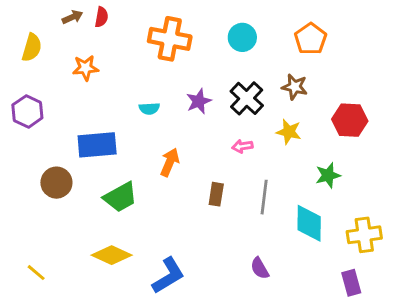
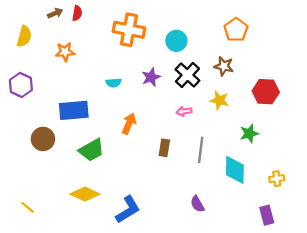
cyan circle: (242, 37) -> (176, 41), moved
yellow cross: (364, 235) -> (277, 179), size x0.6

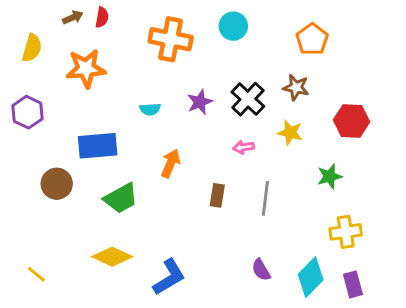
cyan circle: (176, 41) -> (233, 26), moved
orange star: (65, 52) -> (86, 68), size x1.5
cyan diamond: (235, 170) -> (311, 277), moved, turned 44
yellow cross: (277, 179) -> (346, 232), moved, size x1.5

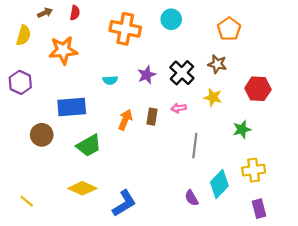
brown arrow: (73, 17) -> (45, 13), moved
brown rectangle: (217, 195) -> (152, 117), moved
cyan diamond: (311, 277) -> (219, 184), moved

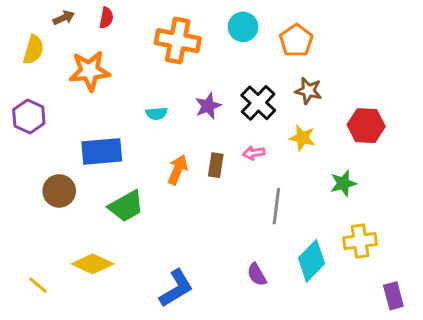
orange pentagon: (229, 29) -> (296, 41), moved
yellow diamond: (82, 188) -> (93, 264), moved
purple semicircle: (192, 198) -> (257, 275), moved
purple rectangle: (259, 209) -> (393, 296), moved

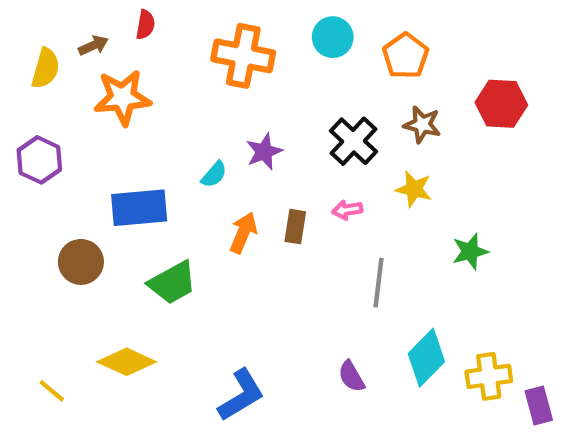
brown arrow: (64, 18) -> (93, 45), moved
purple star: (208, 106) -> (264, 152), moved
cyan semicircle: (156, 113) -> (214, 174), moved, turned -45
red hexagon: (366, 126) -> (501, 104), moved
yellow cross: (360, 241) -> (489, 376), moved

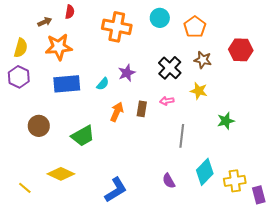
yellow semicircle: (46, 68) -> (21, 48), moved
blue rectangle: (139, 208) -> (67, 84), moved

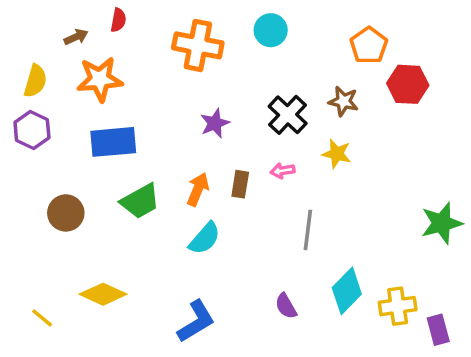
orange pentagon: (195, 27) -> (369, 45), moved
cyan semicircle: (103, 84) -> (205, 238), moved, size x1.5
green star: (226, 121) -> (442, 223), moved, size x1.4
green trapezoid: (83, 136) -> (140, 201), moved

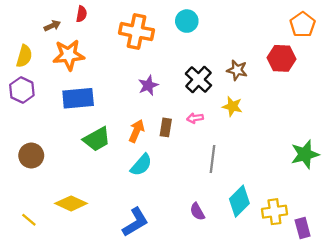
orange pentagon: (369, 45) -> (303, 25), moved
brown circle: (66, 213) -> (31, 156), moved

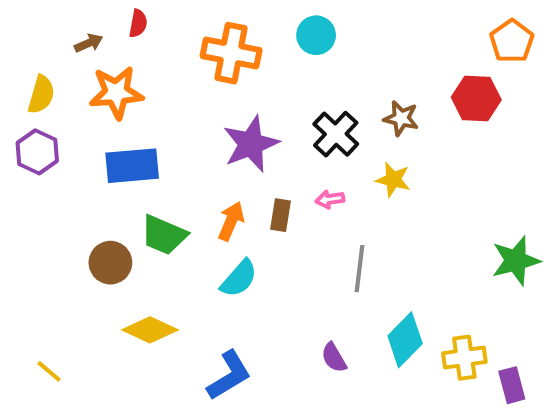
purple star: (148, 85) -> (251, 144), size x1.6
green trapezoid: (97, 139) -> (164, 235), turned 52
brown circle: (31, 156) -> (110, 263), moved
yellow diamond: (71, 203) -> (150, 330), moved

